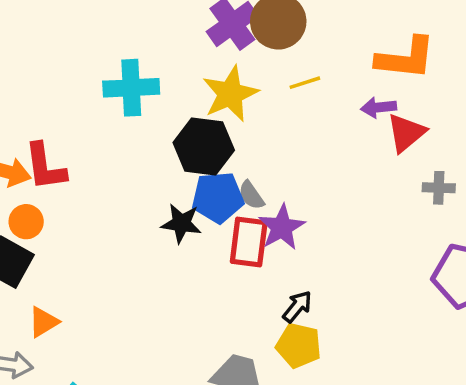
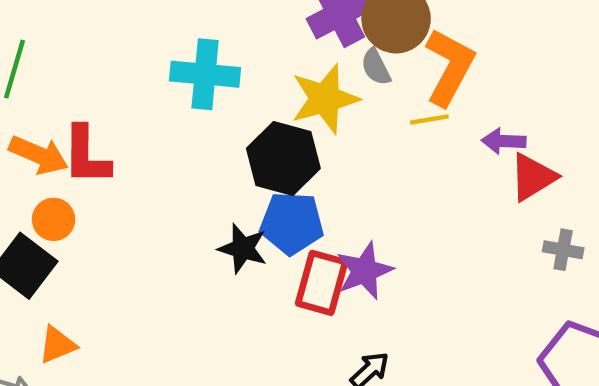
orange L-shape: (406, 58) -> (449, 67), moved, turned -76
yellow line: (305, 83) -> (429, 119), moved
gray semicircle: (251, 195) -> (376, 67), moved

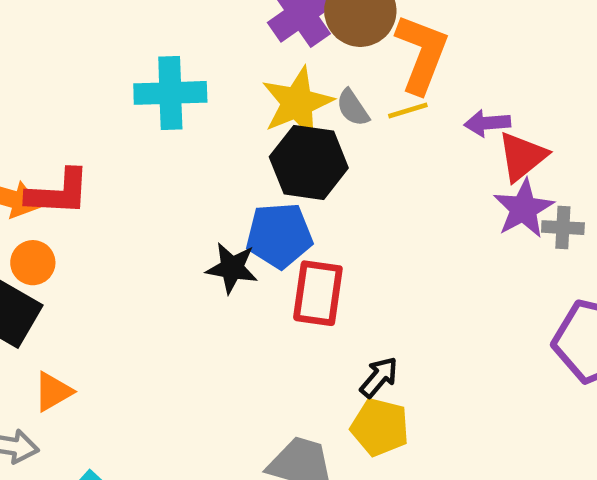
gray semicircle: (376, 67) -> (353, 108), moved
red L-shape: (86, 156) -> (58, 193), turned -80
black hexagon: (283, 158) -> (309, 162), moved
purple star: (365, 271) -> (523, 209), moved

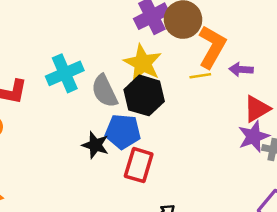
cyan cross: (170, 93) -> (65, 73), moved, turned -30
yellow star: (297, 103) -> (143, 63), turned -30
gray semicircle: (353, 108) -> (104, 91), moved, size x1.6
purple arrow: (487, 123) -> (241, 69), moved

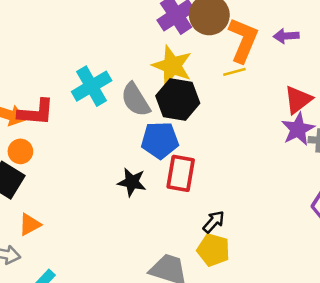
purple arrow: (241, 69) -> (286, 36), moved
black star: (95, 145) -> (132, 182), moved

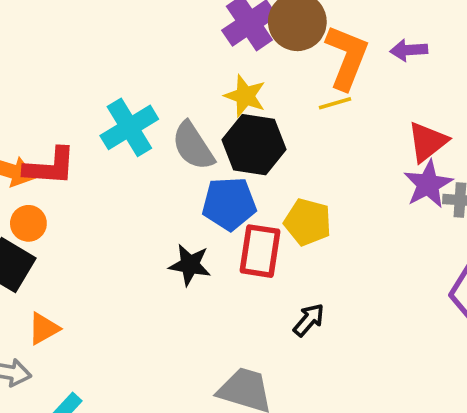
yellow star: (172, 66) -> (245, 96), size x0.7
yellow pentagon: (213, 250) -> (308, 222), moved

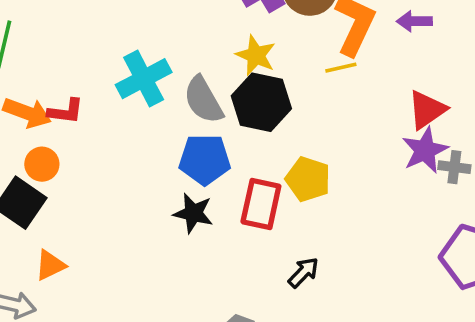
red L-shape: (50, 167) -> (66, 111), size x0.7
blue pentagon: (229, 204) -> (205, 160), moved

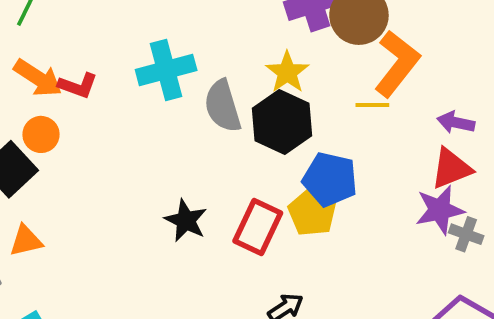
purple arrow: (414, 21) -> (456, 122), moved
blue pentagon: (205, 160) -> (330, 179), moved

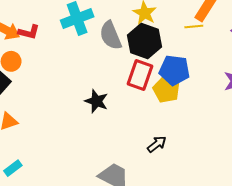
red rectangle: (258, 227) -> (140, 75), moved

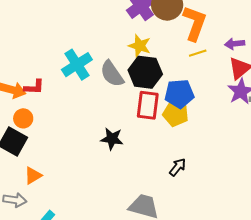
yellow line: (194, 27) -> (198, 53), moved

